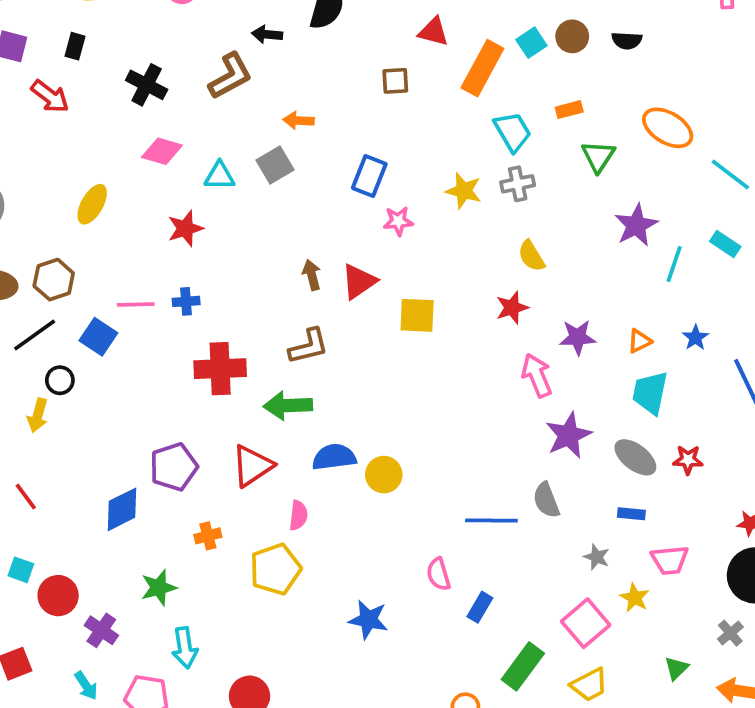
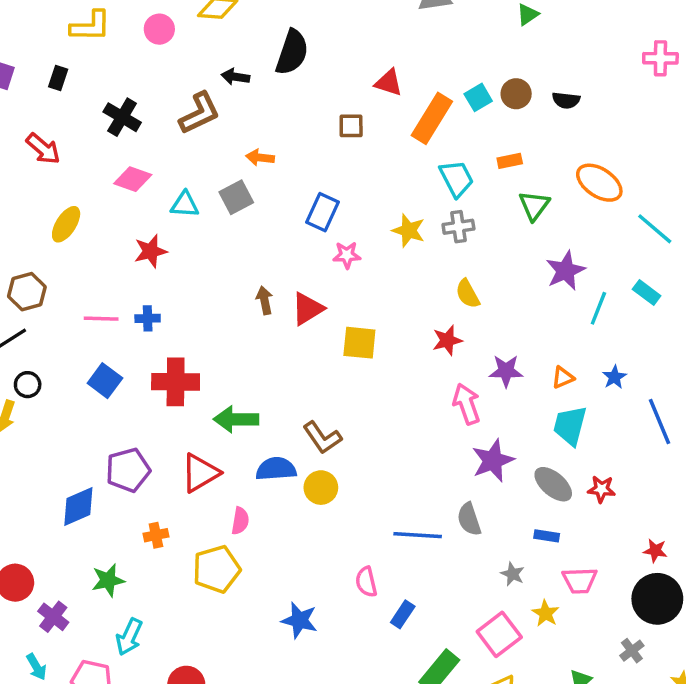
red arrow: (50, 96) -> (43, 149), moved
blue square: (98, 337) -> (105, 381), moved
brown L-shape: (309, 346) -> (322, 438), moved, turned 66
cyan arrow: (185, 648) -> (129, 637), turned 30

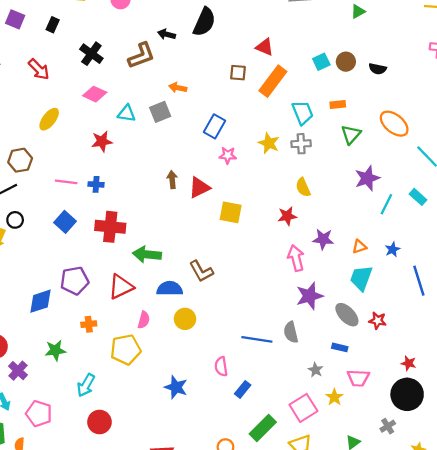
orange rectangle: (432, 118) -> (273, 81), moved
yellow circle: (321, 488) -> (185, 319), moved
cyan arrow: (129, 637) -> (86, 385), moved

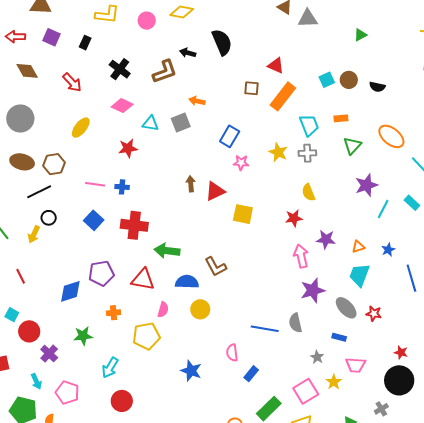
black semicircle: (204, 22) -> (222, 42), turned -48
red triangle: (121, 287) -> (143, 279), turned 35

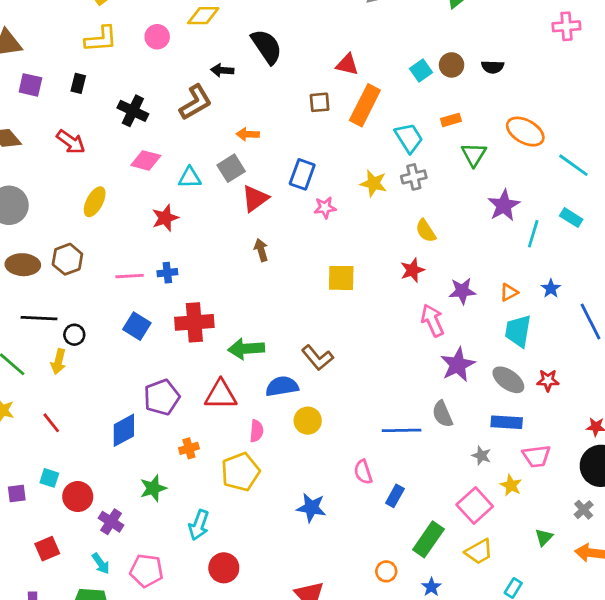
red triangle: (215, 191) -> (255, 198), moved
black line: (39, 192) -> (39, 318), moved, turned 40
blue rectangle: (339, 337) -> (507, 422), size x1.5

